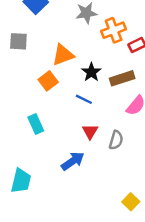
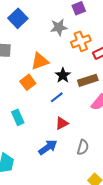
blue line: (84, 99) -> (57, 97), turned -64
red triangle: (90, 131) -> (62, 123), turned 32
gray semicircle: (116, 140) -> (83, 147), moved

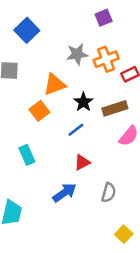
gray star: (59, 27) -> (77, 54), moved

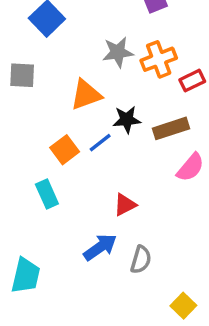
black star: (83, 102) -> (127, 120), turned 30
orange square: (39, 111) -> (65, 150), moved
blue line: (76, 130) -> (100, 143), moved
gray semicircle: (109, 193) -> (141, 260), moved

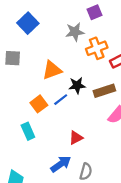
gray star: (118, 52) -> (75, 32), moved

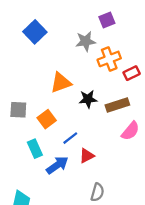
gray square: (13, 58) -> (18, 110), moved
blue line: (61, 100) -> (70, 138), moved
blue arrow: (61, 164) -> (57, 165), moved

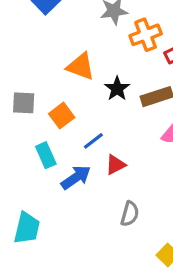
orange triangle: (61, 83) -> (81, 66), turned 40
black star: (88, 99) -> (117, 89), turned -30

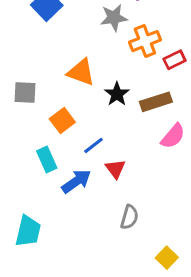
gray square: (24, 103) -> (25, 92), moved
red triangle: (115, 165) -> (115, 169), turned -40

